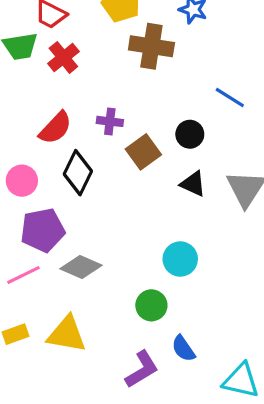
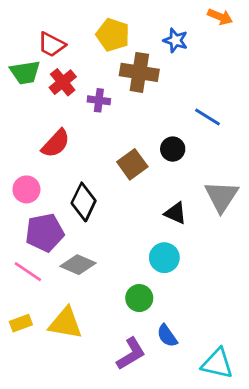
purple cross: (110, 121) -> (99, 100), moved
black diamond: (78, 173) -> (84, 202), moved
black triangle: (193, 184) -> (175, 213), moved
pink line: (23, 275) -> (28, 272), turned 60

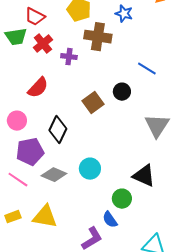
black triangle: (175, 213) -> (144, 176), moved, size x1.4
cyan circle: (164, 258) -> (90, 169), moved
green circle: (139, 298) -> (122, 199), moved
blue semicircle: (167, 336) -> (110, 220), moved

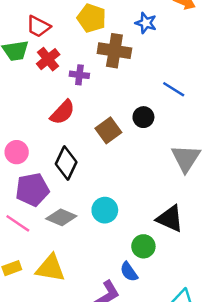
red semicircle: (38, 88) -> (63, 112), moved

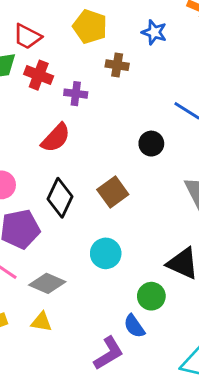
brown cross: (114, 51) -> (117, 65), size x0.6
red cross: (48, 59) -> (39, 75), turned -30
brown square: (108, 130) -> (113, 192), moved
gray diamond: (61, 217) -> (47, 283), moved
yellow triangle: (50, 268) -> (41, 322), size x0.6

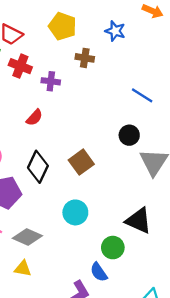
red semicircle: (56, 138) -> (34, 118), size x0.7
black circle: (151, 144) -> (129, 135), moved

